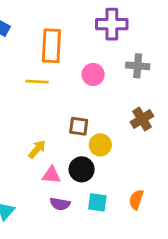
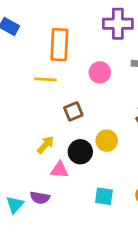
brown square: (79, 126) -> (73, 111), moved, turned -30
black circle: (82, 169) -> (80, 152), moved
purple semicircle: (60, 204) -> (40, 198), moved

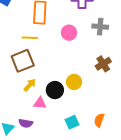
brown square: (73, 111) -> (23, 61), moved, size x1.6
cyan square: (104, 196) -> (72, 122), turned -32

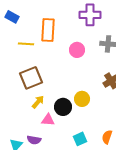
yellow line: (30, 38) -> (26, 44), moved

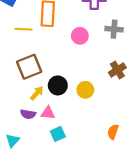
black circle: (63, 107) -> (58, 85), moved
cyan square: (80, 139) -> (58, 134), moved
purple semicircle: (34, 140) -> (28, 114), moved

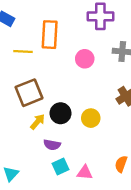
pink triangle: (48, 113) -> (85, 173), moved
purple semicircle: (28, 114) -> (52, 145), moved

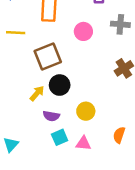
yellow line: (23, 52) -> (16, 33), moved
brown square: (29, 93) -> (48, 56), moved
yellow circle: (91, 118) -> (86, 111), moved

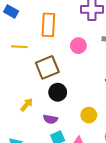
yellow arrow: (37, 93) -> (27, 105), moved
yellow circle: (86, 111) -> (89, 115), moved

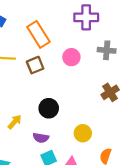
orange rectangle: (48, 25) -> (38, 34), turned -35
brown square: (47, 67) -> (35, 65), moved, size x0.7

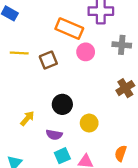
orange rectangle: (38, 34) -> (69, 29), moved, turned -35
yellow circle: (83, 133) -> (89, 123), moved

